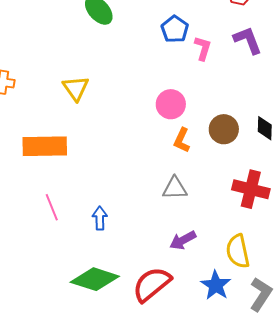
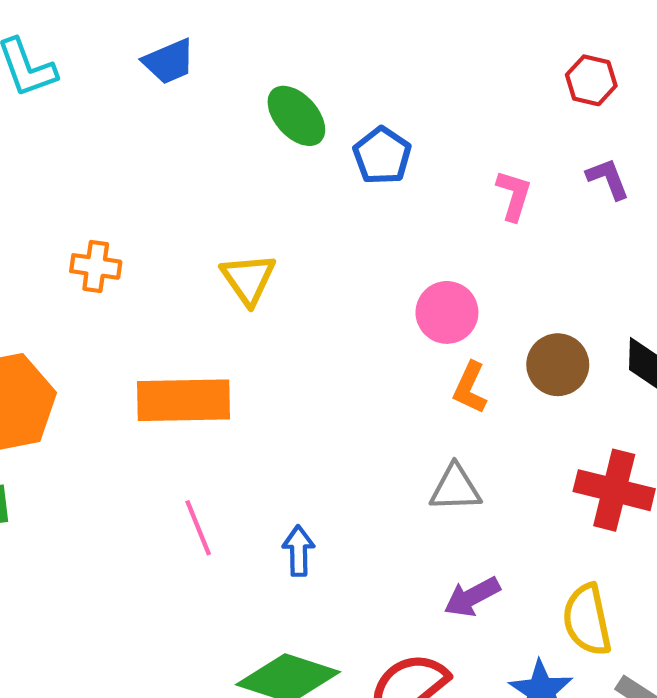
blue pentagon: (175, 29) -> (382, 156), moved
purple L-shape: (248, 40) -> (608, 179), size x0.7

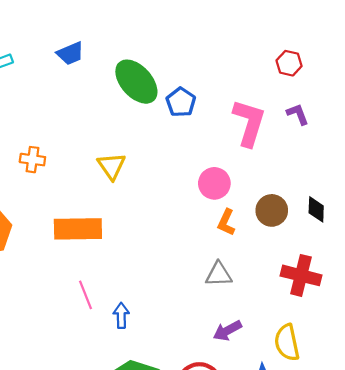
green ellipse: (296, 116) -> (136, 82), size x1.4
pink L-shape: (514, 195) -> (249, 123), size x1.8
blue arrow: (298, 551) -> (121, 315), moved

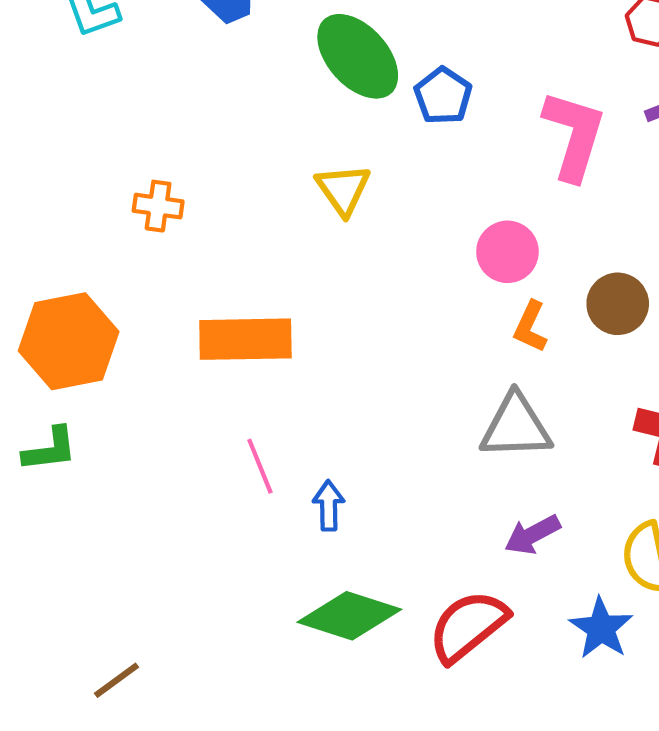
yellow triangle: (112, 166) -> (343, 189), moved
gray triangle: (219, 274) -> (516, 427), size x1.4

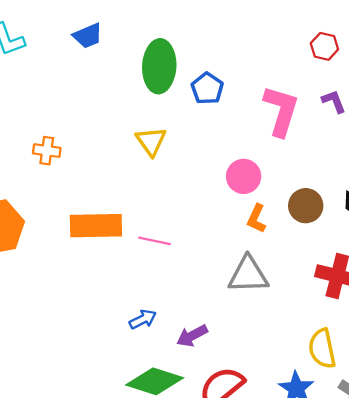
green ellipse: (358, 56) -> (159, 66), turned 45
pink line: (260, 466) -> (155, 241), moved, turned -56
blue arrow: (329, 506) -> (143, 319), turned 64
purple arrow: (532, 535) -> (192, 336), moved

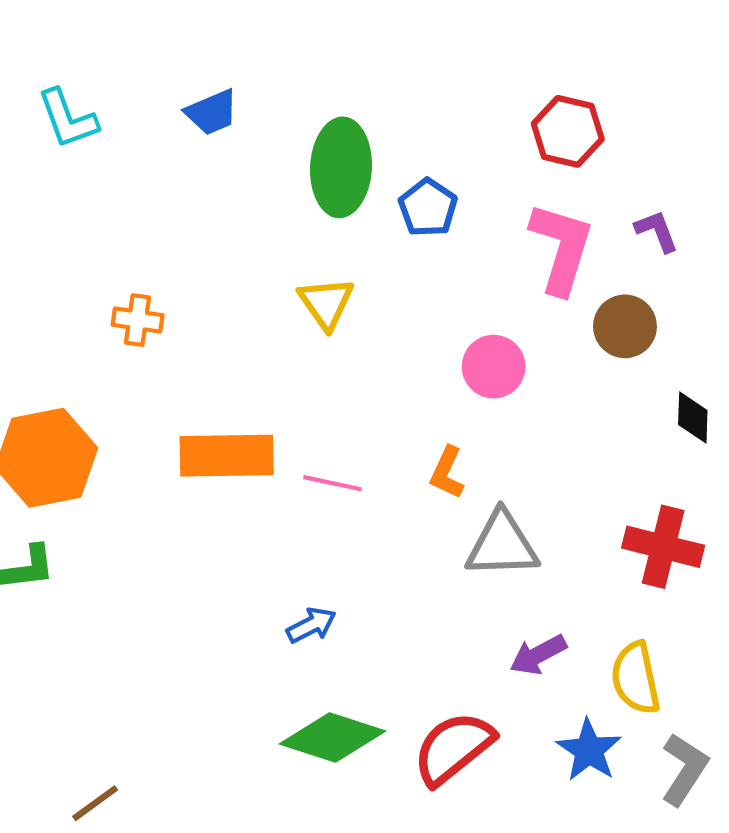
red hexagon: (324, 46) -> (568, 131), moved, size x1.4
brown circle: (306, 206) -> (625, 326), moved
orange L-shape: (256, 219) -> (447, 473), moved
purple arrow: (192, 336) -> (538, 655), moved

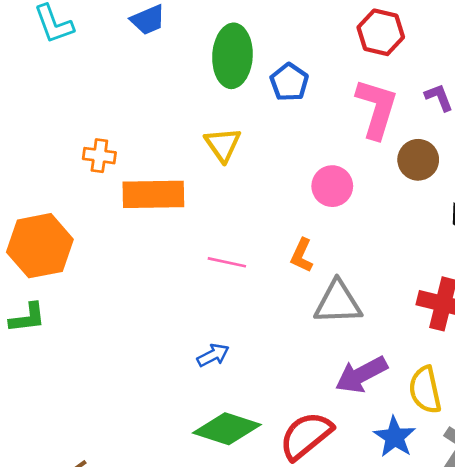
orange rectangle: (227, 456) -> (153, 194), moved
purple arrow: (538, 655) -> (361, 375), size x1.4

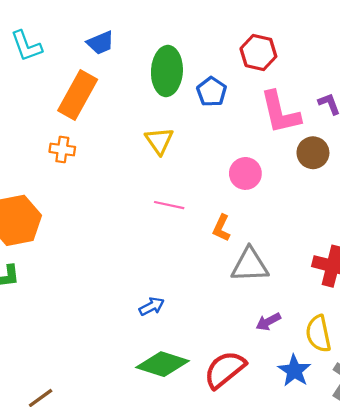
red hexagon: (381, 32) -> (258, 53), moved
pink L-shape: (377, 108) -> (280, 112), turned 150
orange rectangle: (153, 194) -> (78, 95), moved, turned -60
pink line: (227, 262) -> (169, 205), moved
purple arrow: (361, 375) -> (268, 322), size x0.6

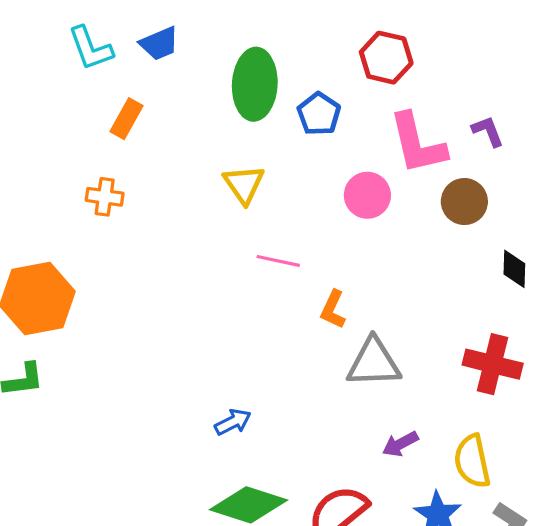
cyan L-shape: (26, 46) -> (91, 48), moved
orange rectangle: (78, 95) -> (127, 119), size x0.6
pink circle: (245, 173) -> (367, 195), moved
pink line: (169, 205) -> (278, 261), moved

